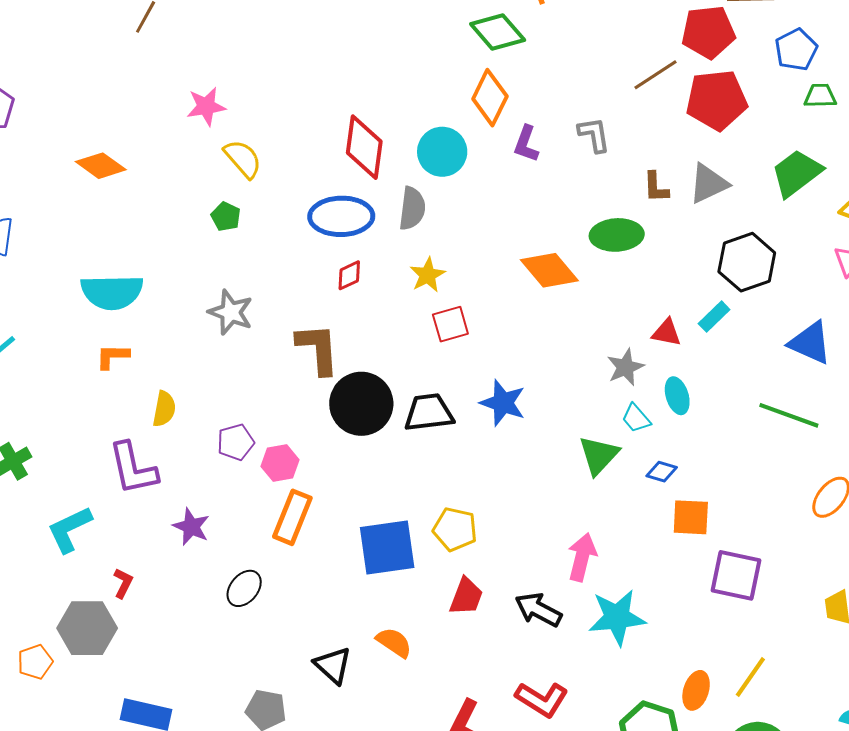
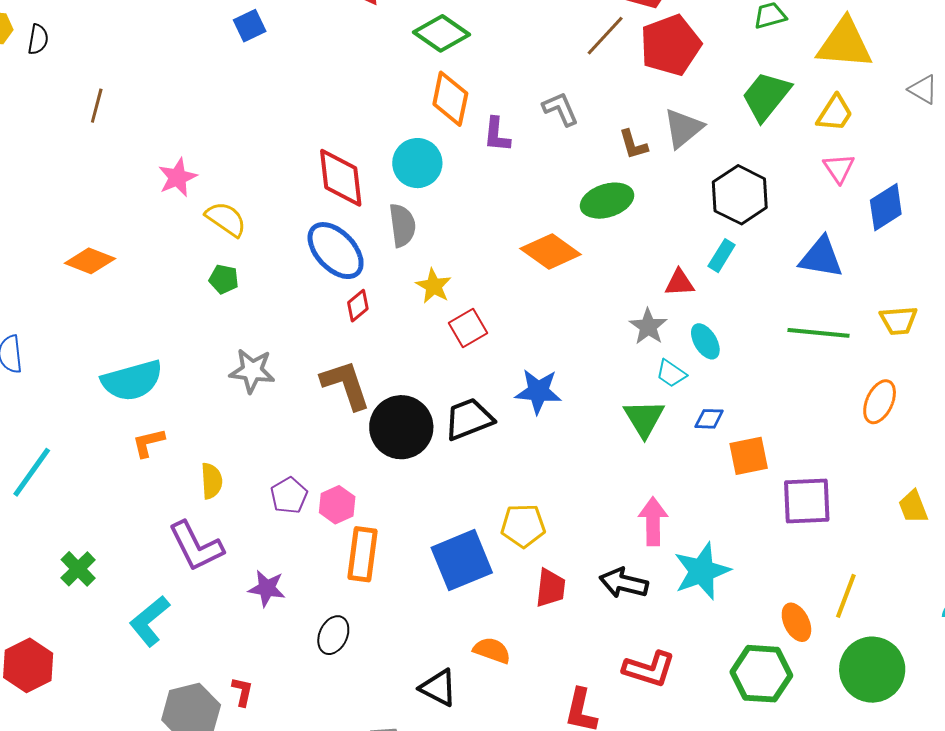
blue ellipse: (341, 216) -> (336, 251), turned 62
red L-shape: (123, 583) -> (242, 692), moved
orange ellipse: (696, 690) -> (796, 622), turned -30

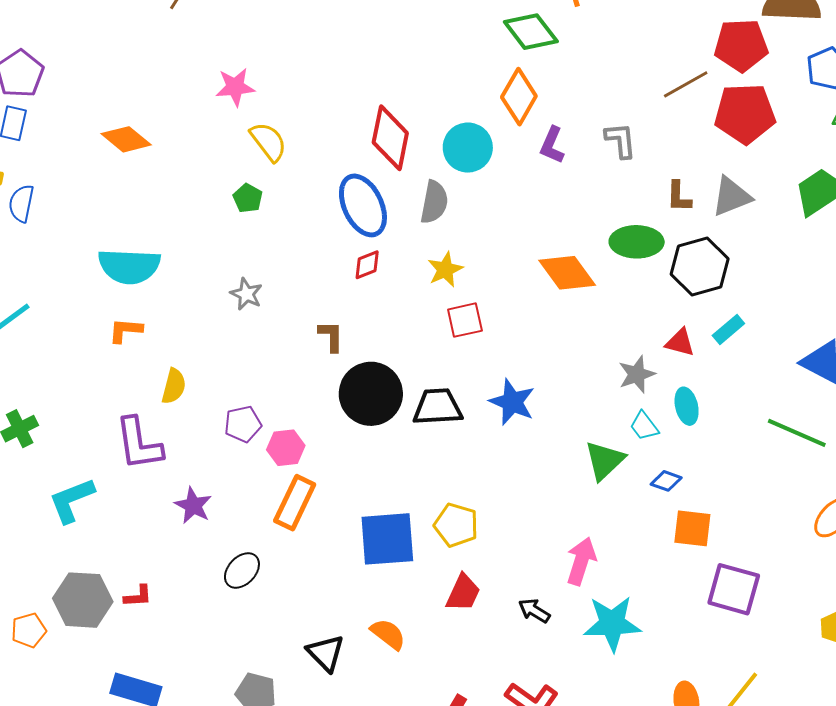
black hexagon: (740, 195) -> (700, 267), moved
gray star: (252, 371) -> (246, 294), size x0.7
brown L-shape: (346, 385) -> (331, 336), size x0.6
black arrow: (624, 583) -> (534, 611), size x0.7
red L-shape: (242, 692) -> (138, 596), turned 56

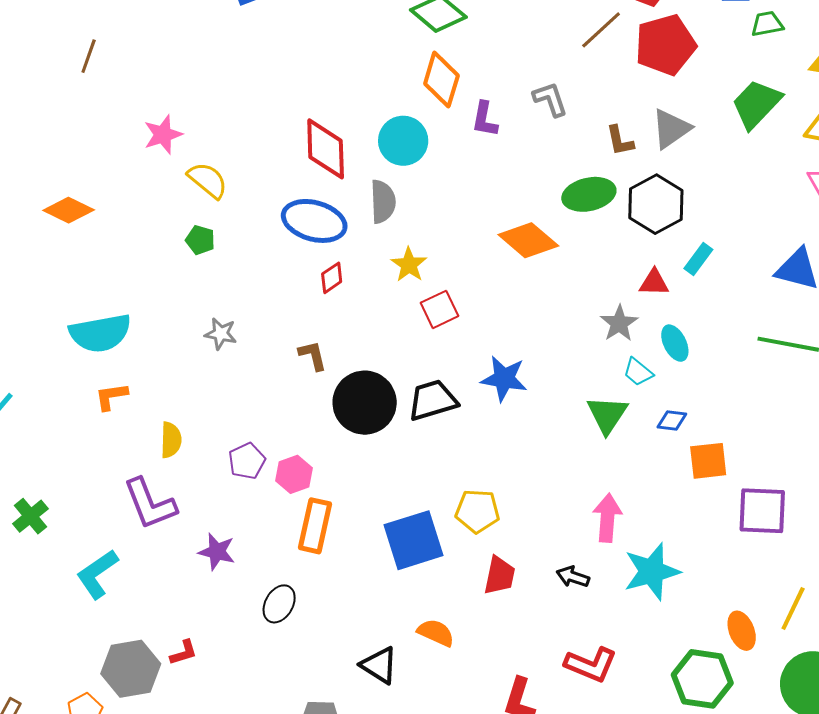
blue ellipse: (363, 205) -> (314, 221), turned -36

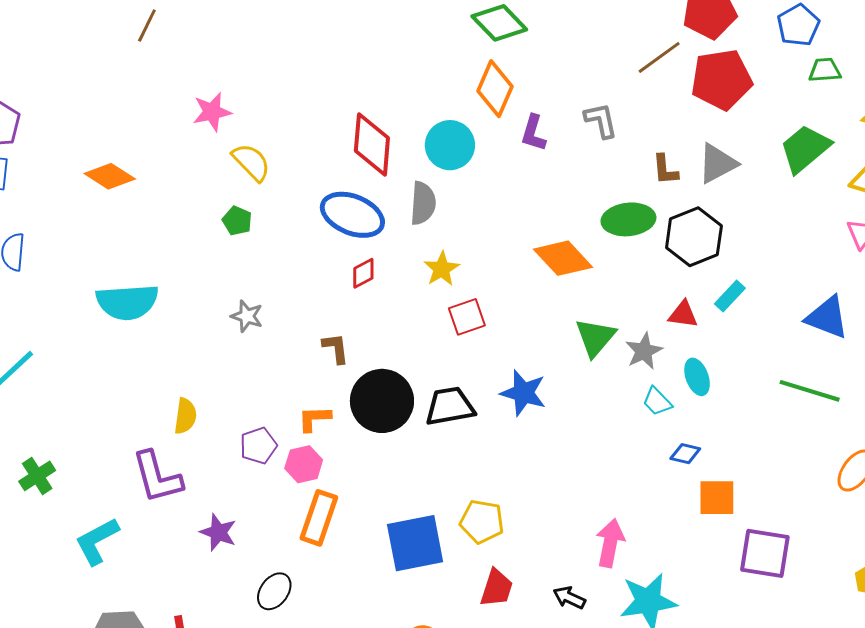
orange L-shape: (111, 396) -> (314, 419), moved
green triangle: (607, 415) -> (595, 337), moved

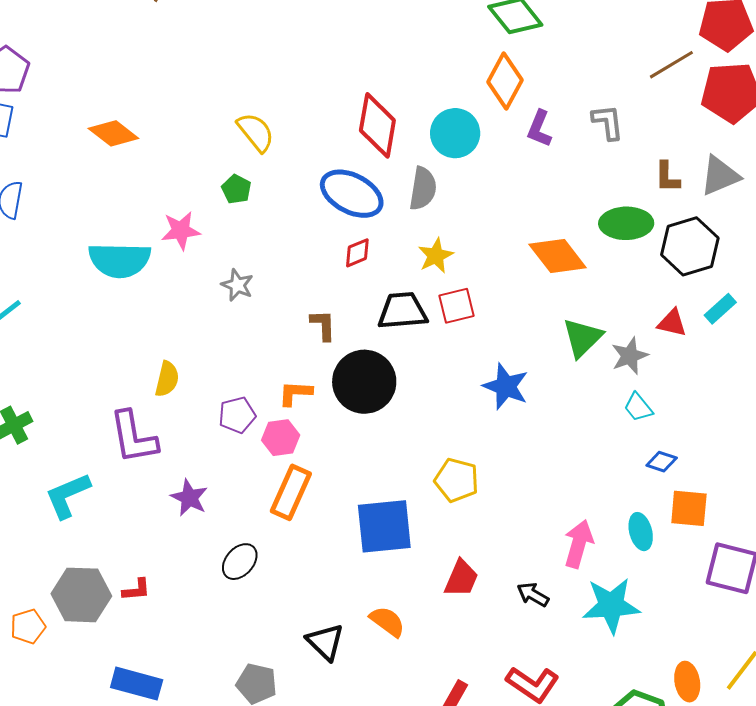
pink star: (212, 112) -> (181, 231), moved
cyan ellipse: (697, 377) -> (641, 532), moved
black trapezoid: (450, 406) -> (402, 311), moved
yellow pentagon: (482, 521) -> (457, 480), moved

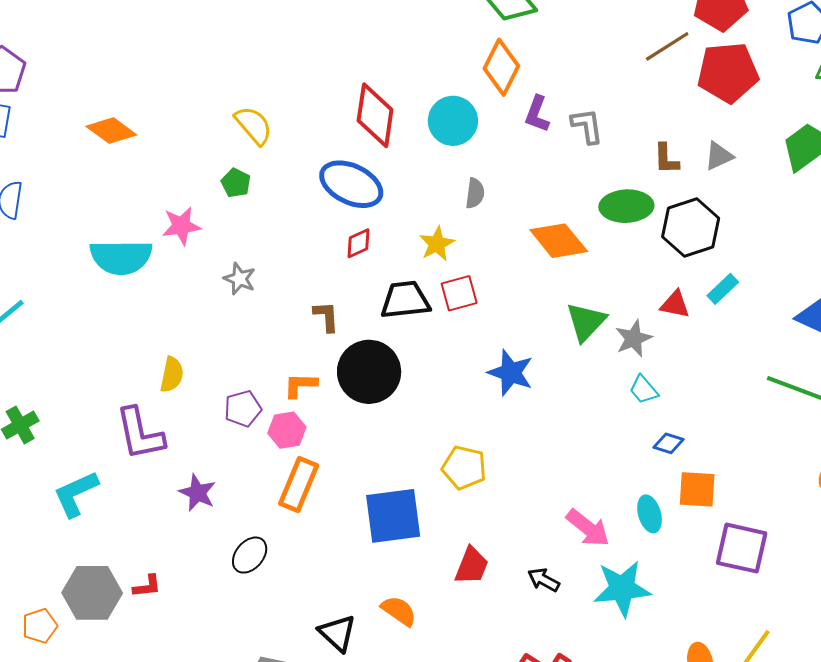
gray L-shape: (608, 122) -> (587, 126), moved
gray triangle: (720, 176) -> (719, 156), size x0.7
gray semicircle: (423, 189) -> (475, 193), moved, size x0.7
pink arrow: (579, 544) -> (588, 528), turned 114

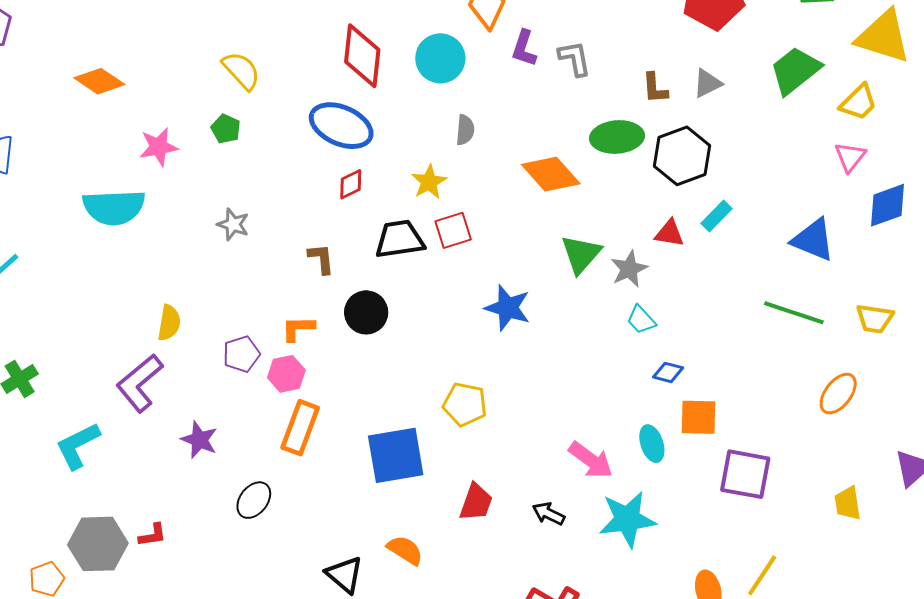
pink star: (181, 226) -> (159, 147), moved
black circle: (369, 372) -> (366, 312), size x0.7
purple L-shape: (140, 434) -> (140, 383), turned 64

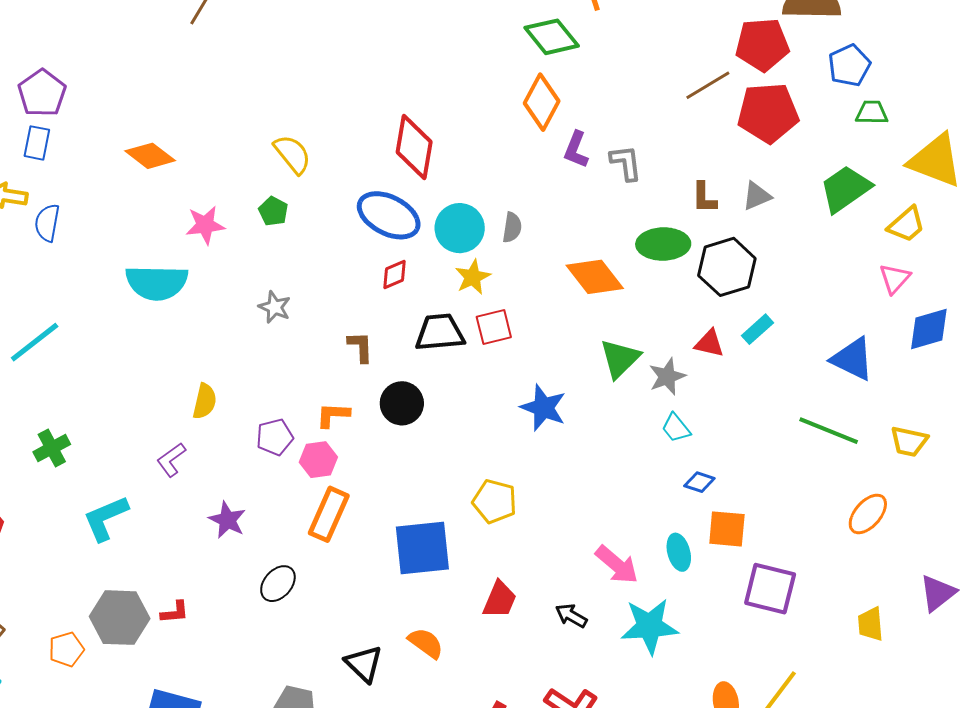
cyan circle: (440, 58) -> (460, 228), moved
purple L-shape: (140, 383) -> (171, 460), size x0.6

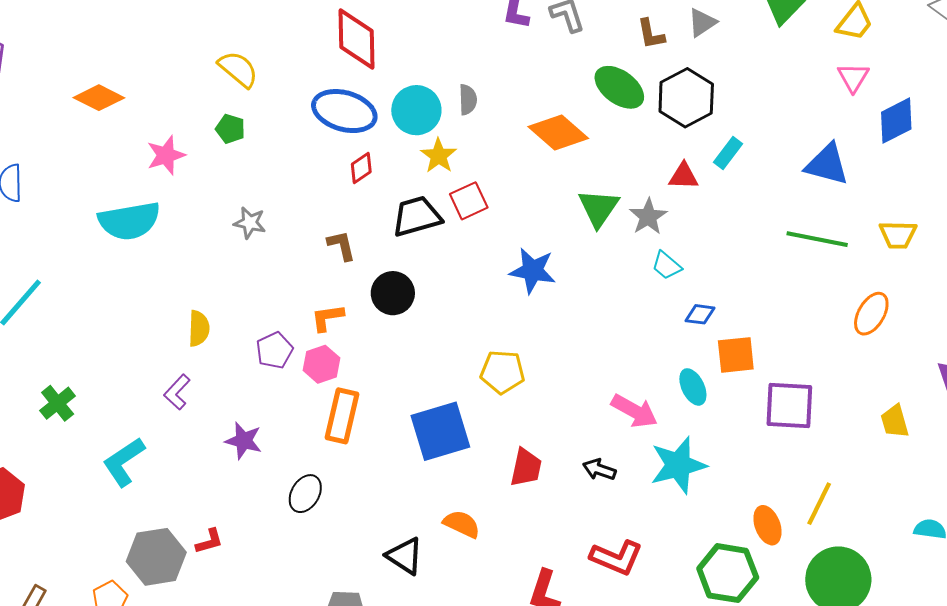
green ellipse: (663, 244) -> (619, 87), turned 48

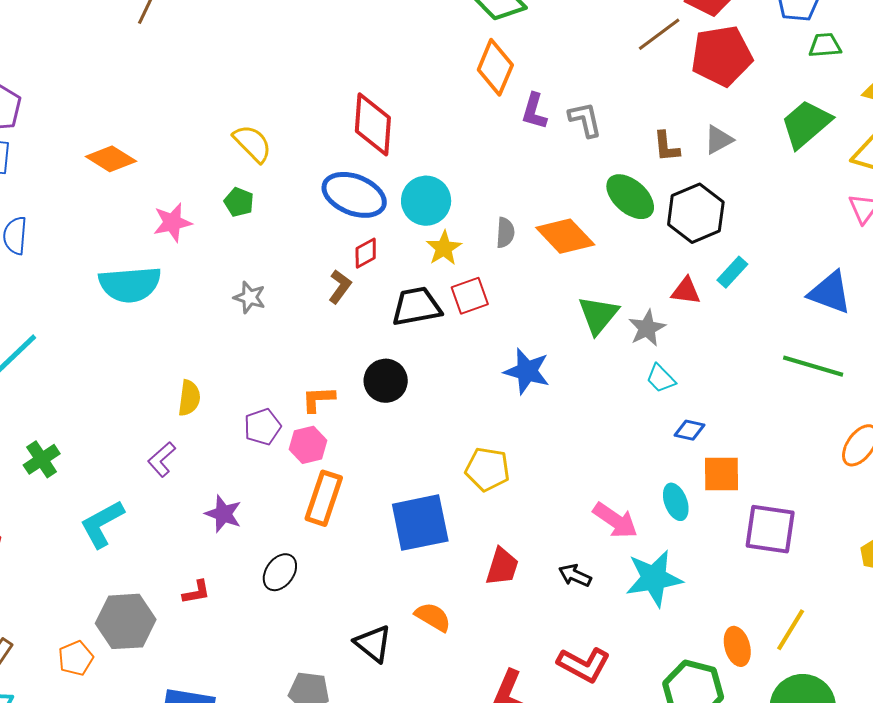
gray semicircle: (468, 100) -> (505, 233), moved
brown L-shape: (341, 246) -> (340, 287), moved, turned 44
red L-shape: (209, 541) -> (196, 592), moved

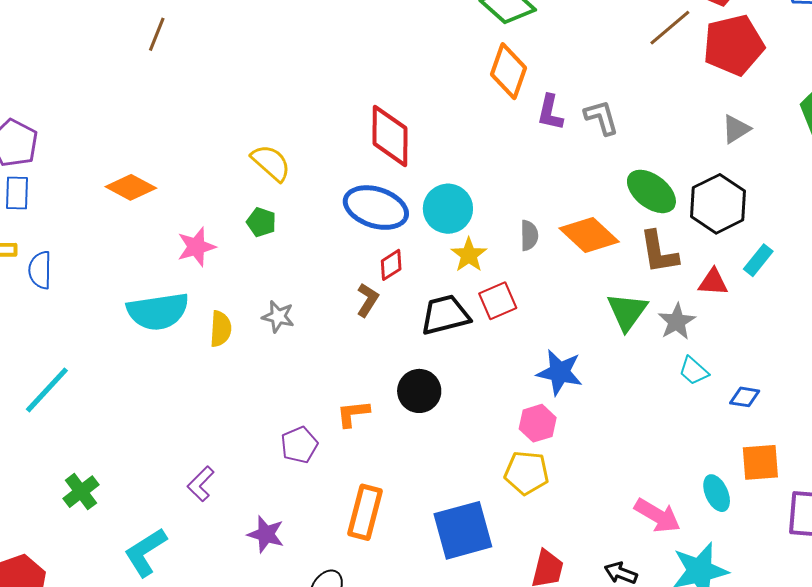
brown L-shape: (666, 147) -> (659, 252), moved, size x1.4
yellow semicircle: (189, 398) -> (221, 329), moved
blue diamond: (690, 430) -> (745, 397), moved
pink hexagon: (308, 445) -> (538, 423), moved

